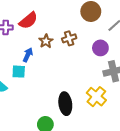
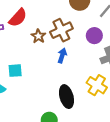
brown cross: (69, 38) -> (61, 30), size x1.5
blue arrow: (28, 55) -> (62, 56), moved

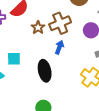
black ellipse: (66, 97) -> (45, 71), moved

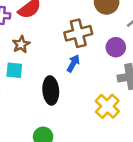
brown star: (38, 28) -> (21, 44), moved

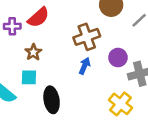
purple circle: (116, 47) -> (118, 58), moved
black ellipse: (51, 90) -> (52, 100), moved

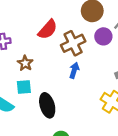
red semicircle: (38, 17) -> (48, 30), moved
purple circle: (118, 58) -> (103, 36), moved

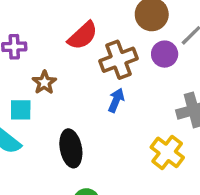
cyan square: (24, 87) -> (21, 110), moved

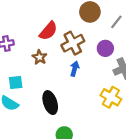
purple circle: (165, 54) -> (105, 48), moved
brown star: (44, 82) -> (40, 57), moved

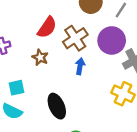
purple circle: (105, 48) -> (112, 40), size x1.5

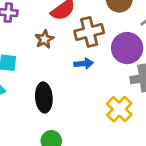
blue arrow: (80, 66) -> (84, 64), turned 56

